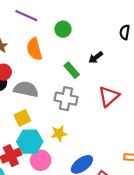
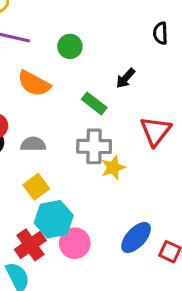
orange semicircle: (34, 49) -> (34, 84), turned -35
gray semicircle: (26, 89) -> (33, 144), size x0.7
yellow star: (59, 133) -> (113, 168), moved

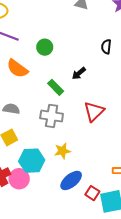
yellow star: (113, 168) -> (62, 151), moved
cyan hexagon: (54, 219) -> (32, 161), moved
pink circle: (75, 243) -> (19, 179), moved

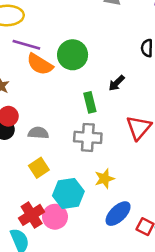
green circle: (45, 47) -> (73, 55), size x1.5
orange semicircle: (17, 69) -> (40, 64), moved
green rectangle: (56, 87) -> (90, 102), turned 35

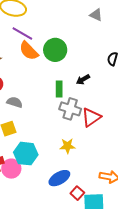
gray cross: (88, 137) -> (70, 109), moved
yellow star: (105, 179) -> (67, 146), moved

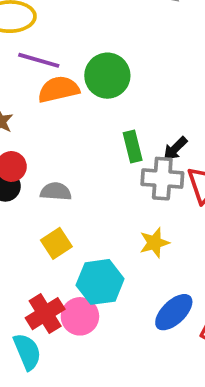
orange semicircle: (29, 51) -> (59, 89), turned 135
black arrow: (83, 80) -> (175, 149), moved
yellow star: (67, 146) -> (154, 243), moved

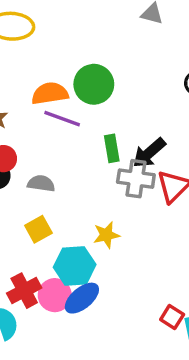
purple line: (39, 60) -> (62, 119), moved
black arrow: (175, 149) -> (149, 153), size x1.5
yellow star: (154, 243) -> (106, 235), moved
blue ellipse: (174, 312) -> (82, 298), moved

